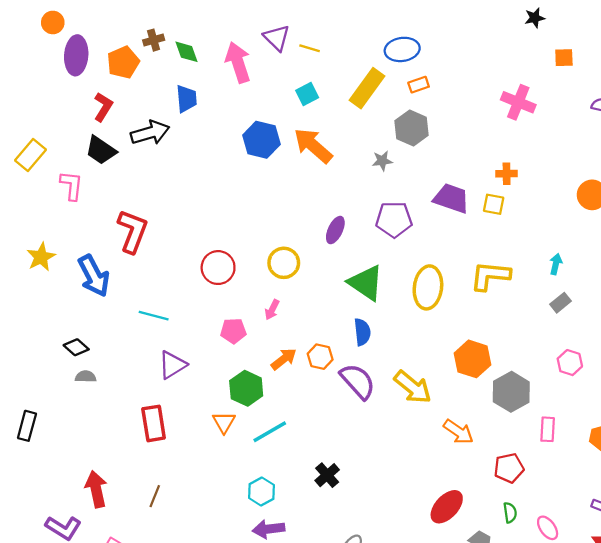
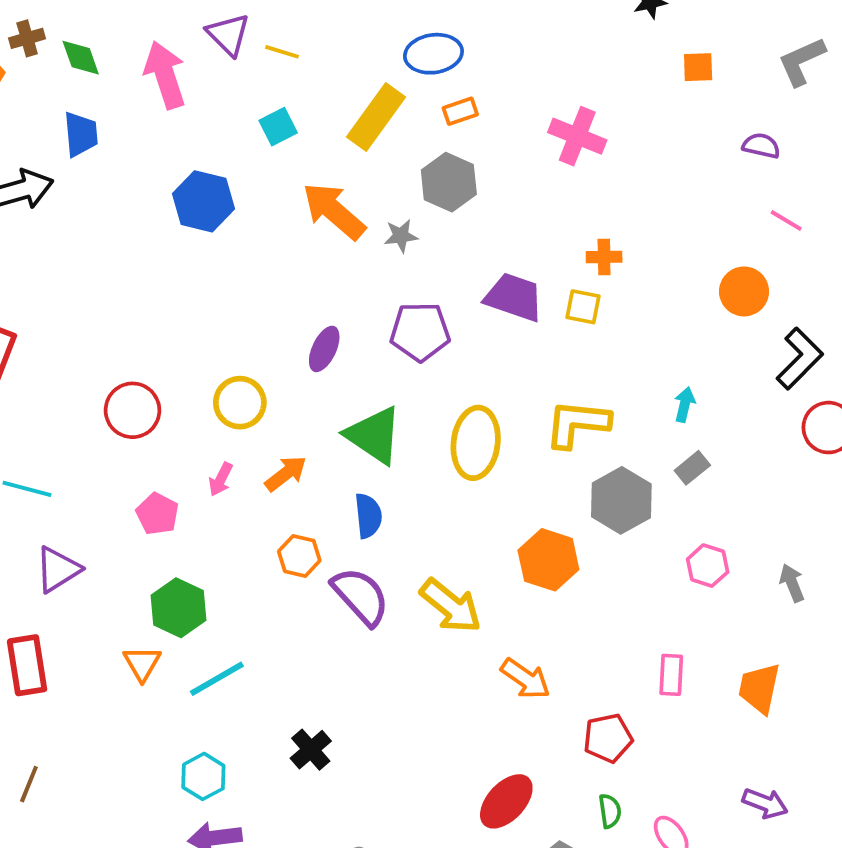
pink cross: (518, 102) -> (577, 136), moved
orange arrow: (313, 146) -> (334, 211), moved
pink pentagon: (233, 331) -> (157, 514), turned 30
orange arrow: (284, 359) -> (286, 474), moved
gray hexagon: (511, 392) -> (621, 500), moved

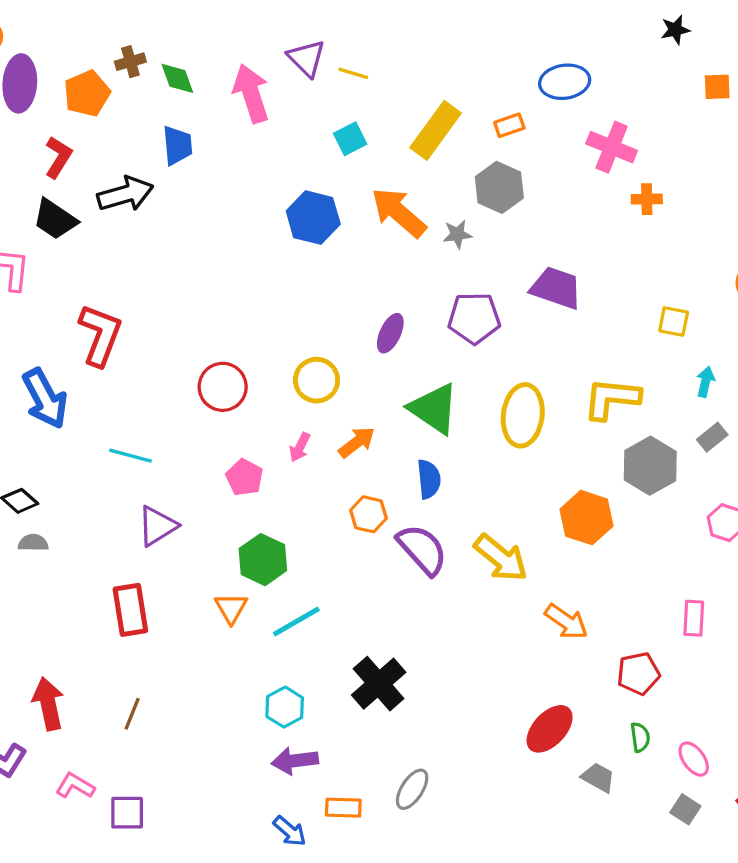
blue ellipse: (433, 54) -> (565, 82), moved
blue hexagon: (203, 201) -> (313, 218), moved
orange cross: (604, 257) -> (647, 199), moved
yellow square: (583, 307) -> (674, 321), moved
black cross: (311, 750) -> (379, 684), size x1.5

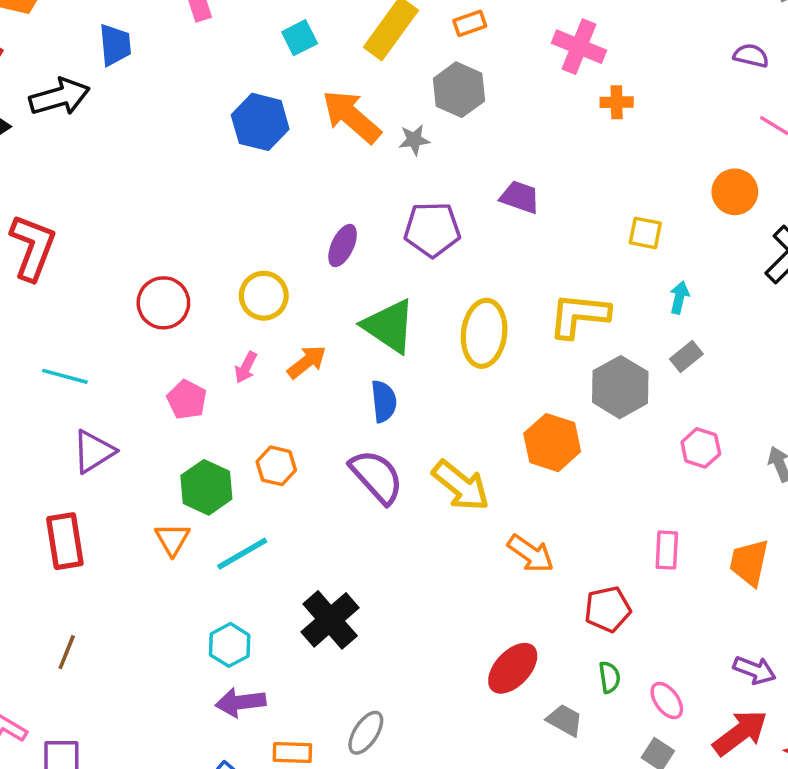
purple trapezoid: (556, 288) -> (520, 197), size x0.7
orange hexagon: (368, 514) -> (276, 466), moved

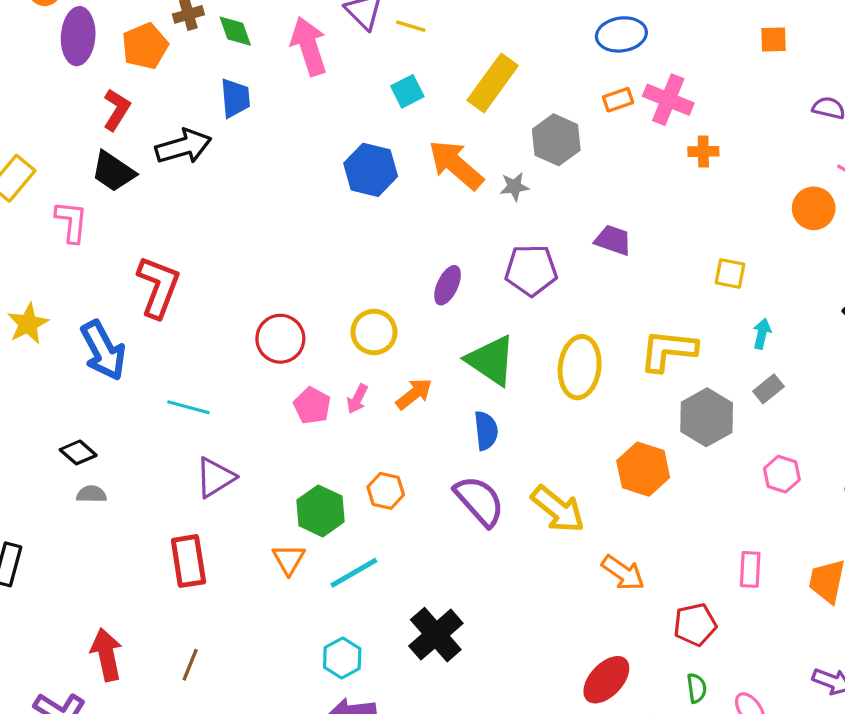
orange rectangle: (470, 23) -> (618, 100), moved
orange circle: (735, 192) -> (814, 208), moved
pink pentagon: (187, 400) -> (312, 406), moved

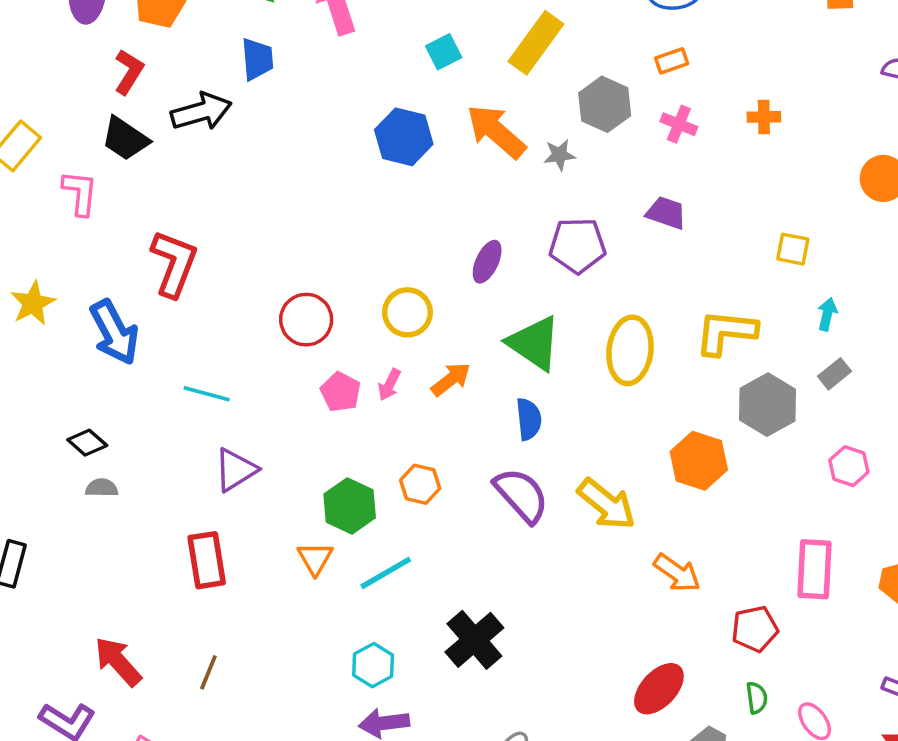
pink cross: (668, 100) -> (679, 124), moved, size x0.7
pink rectangle: (750, 569) -> (815, 569), size x1.5
red arrow: (107, 655) -> (118, 662), turned -30

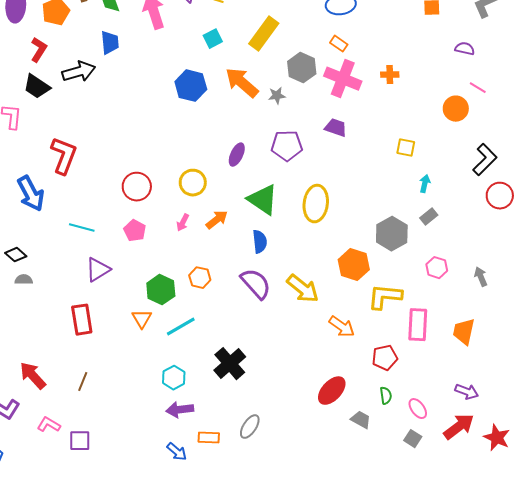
orange rectangle: (672, 61) -> (339, 44), turned 54
pink cross: (679, 124) -> (343, 79), size x1.8
yellow L-shape: (726, 332) -> (385, 297), moved
pink pentagon: (341, 392) -> (135, 231), moved

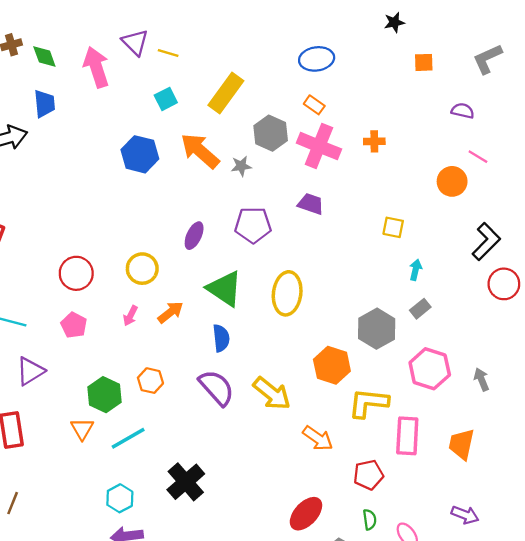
pink hexagon: (437, 268) -> (430, 369), size x1.6

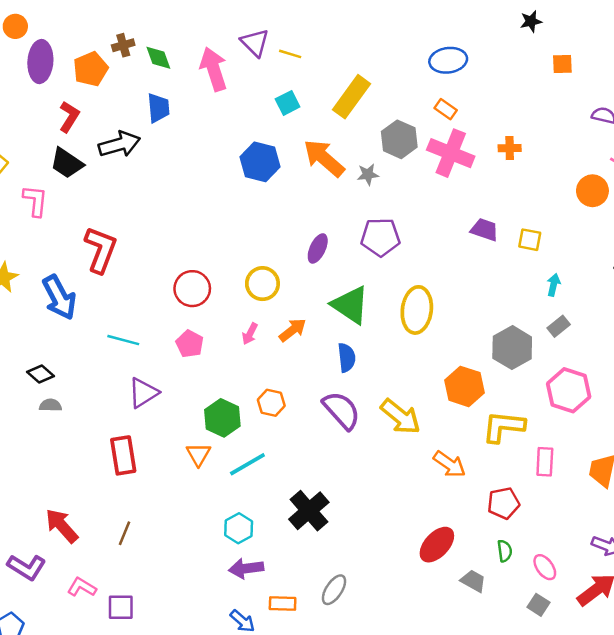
purple trapezoid: (311, 204) -> (485, 230), moved
pink rectangle: (407, 436) -> (545, 462), size x0.7

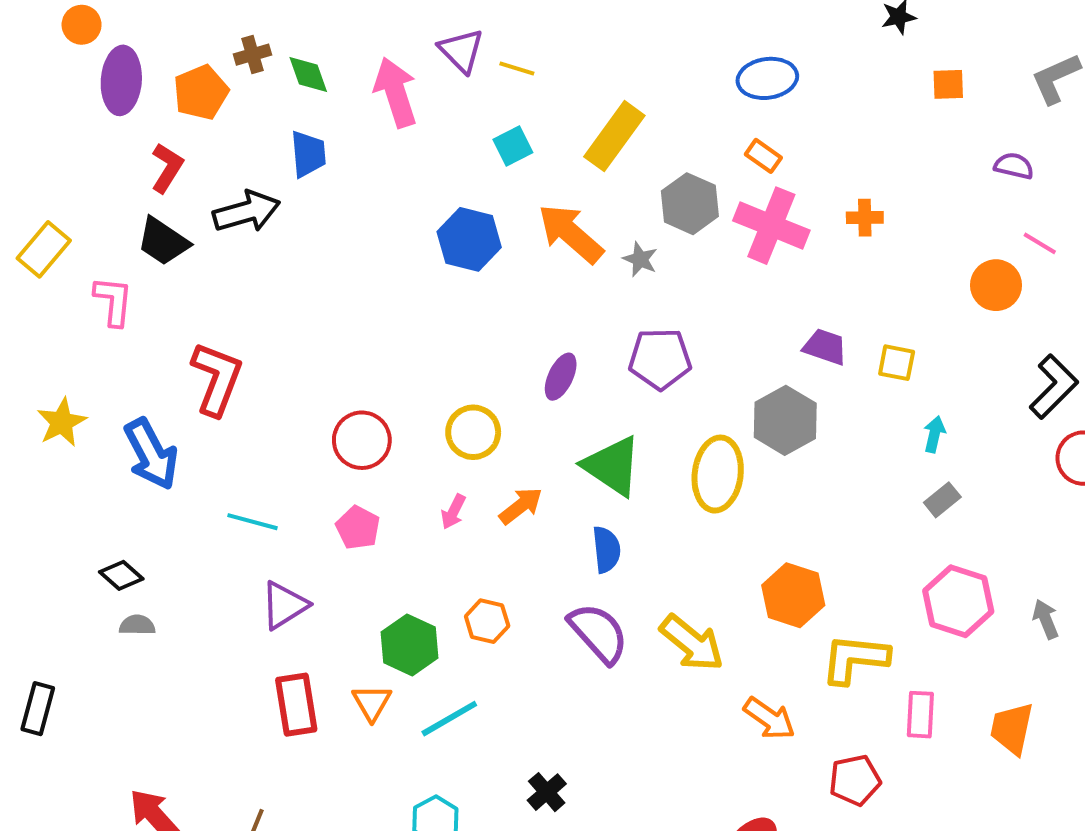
gray star: (368, 174) -> (640, 259), turned 30
gray hexagon: (512, 348) -> (785, 420), moved
red rectangle: (123, 455) -> (296, 705), moved
black cross: (309, 511) -> (547, 792), size x0.6

